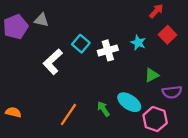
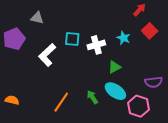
purple pentagon: (16, 27) -> (14, 39), moved
cyan square: (81, 44) -> (72, 39), turned -35
green triangle: (152, 75) -> (114, 67), moved

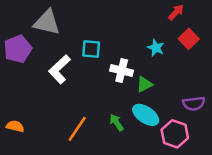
gray triangle: (37, 18) -> (47, 22), size x1.6
white cross: (96, 45) -> (122, 71), moved, turned 30

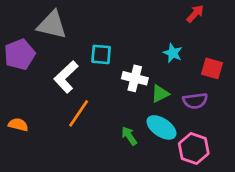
red square: (189, 39) -> (212, 68), moved, turned -30
purple semicircle: (194, 103) -> (195, 101), moved
orange semicircle: (15, 126) -> (18, 125), moved
orange line: (77, 129) -> (79, 113), moved

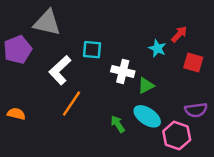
red arrow: (195, 14) -> (179, 34), moved
purple semicircle: (195, 101) -> (196, 110), moved

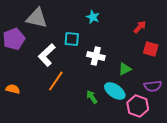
cyan star: (157, 48) -> (93, 17), moved
green triangle: (146, 86) -> (125, 69), moved

